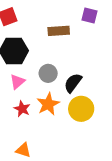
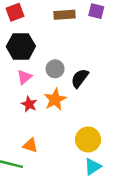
brown rectangle: (59, 31) -> (64, 15), moved
yellow circle: (81, 109) -> (88, 139), moved

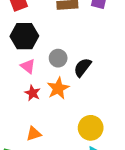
pink triangle: (24, 77) -> (28, 66), turned -42
orange triangle: (30, 145) -> (34, 134), turned -35

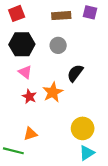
gray circle: (58, 58) -> (58, 45), moved

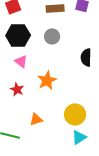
black semicircle: (75, 73) -> (86, 57), moved, turned -36
red star: (29, 96) -> (17, 89), moved
orange triangle: (30, 134) -> (36, 119), moved

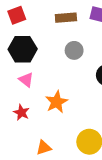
gray circle: (52, 36) -> (74, 50), moved

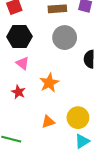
gray circle: (74, 50) -> (65, 38), size x1.5
orange triangle: (44, 148) -> (48, 122), moved

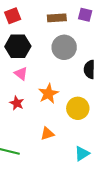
yellow circle: (78, 118) -> (78, 108), moved

